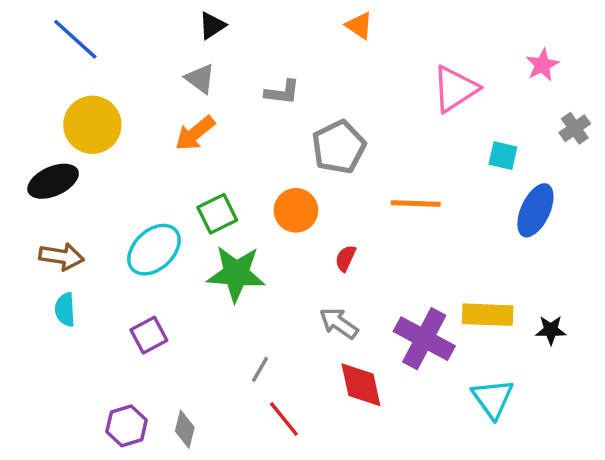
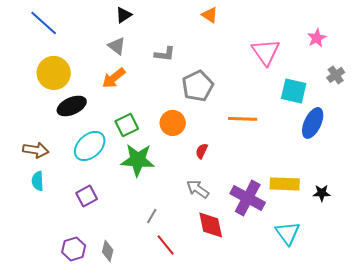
pink triangle: (455, 89) -> (266, 52), turned -32
cyan square: (503, 156) -> (294, 91), size x1.5
black ellipse: (53, 181) -> (72, 106), moved

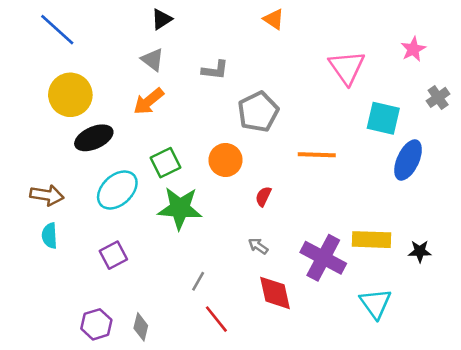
gray arrow: (198, 189) -> (258, 246), size x0.7

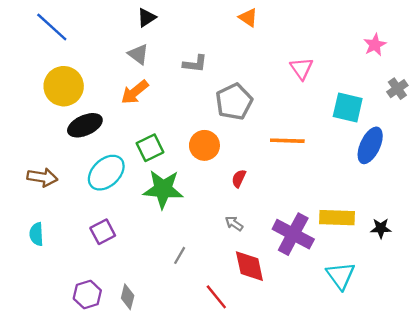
pink triangle: (347, 67) -> (302, 68), moved, size x0.7
cyan semicircle: (49, 236) -> (36, 234), moved
red line: (216, 319) -> (216, 297), moved

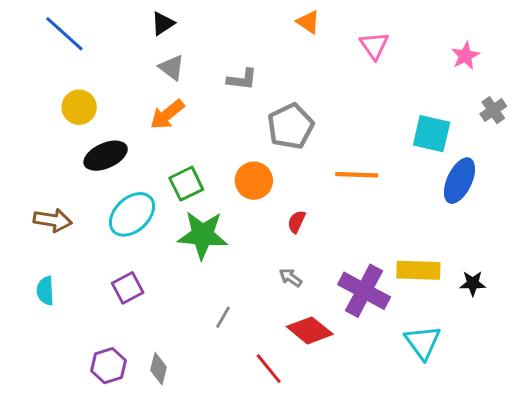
black triangle: (146, 18) -> (163, 23), moved
pink triangle: (302, 68) -> (374, 45), moved
yellow circle: (64, 86) -> (79, 107), size x0.7
red diamond: (249, 266) -> (310, 330), turned -39

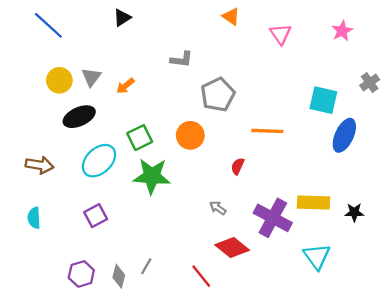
pink star: (465, 56) -> (342, 31), moved
gray triangle: (172, 68) -> (91, 77), moved, turned 30
orange arrow: (167, 115) -> (125, 86), size x0.7
red semicircle: (296, 222) -> (238, 166), moved
gray line: (223, 317) -> (146, 266), moved

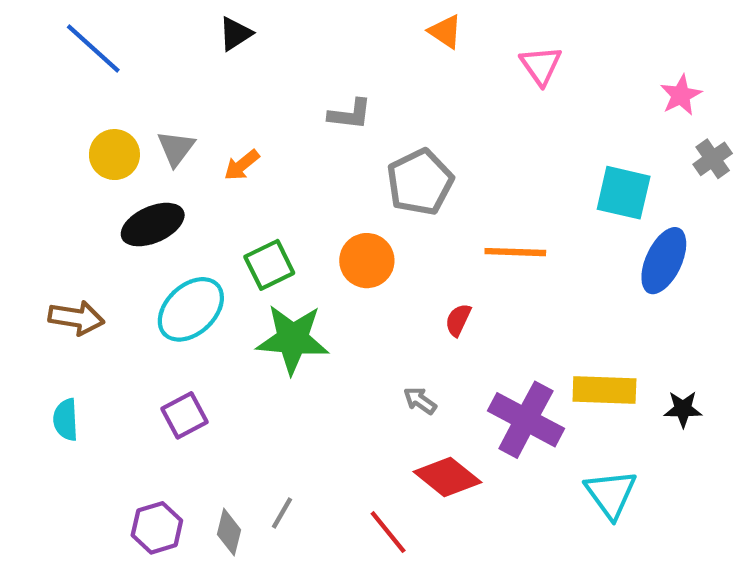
pink star: (342, 31) -> (681, 95), moved

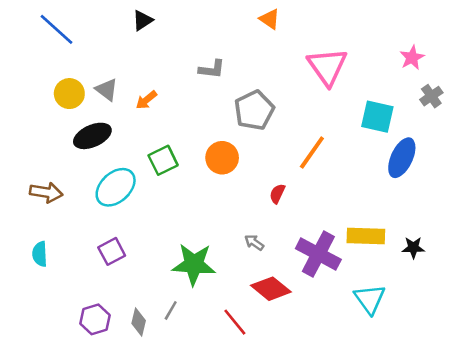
pink triangle: (541, 65) -> (327, 67), moved, size x1.6
gray triangle: (176, 148) -> (107, 90), turned -30
orange line: (515, 252) -> (312, 153), turned -57
green star: (293, 339) -> (194, 264), moved

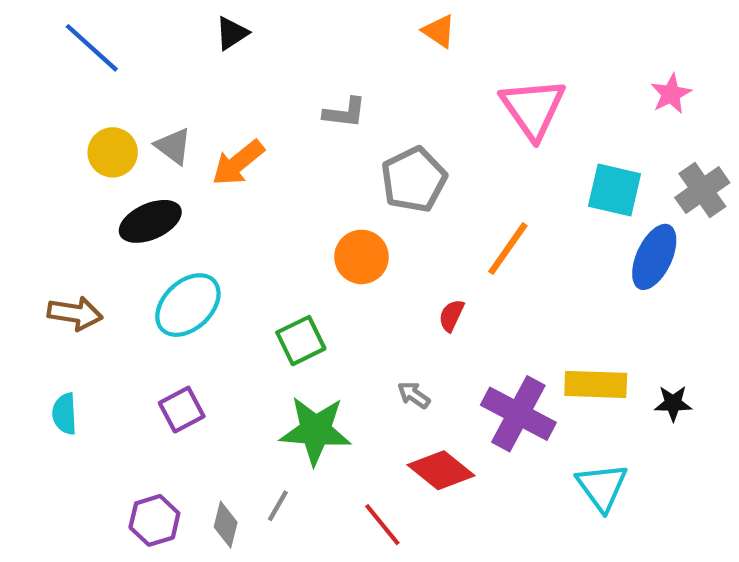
gray cross: (431, 96) -> (702, 190), moved, size x1.4
orange arrow: (146, 100) -> (238, 163), size x1.5
green square: (163, 160) -> (301, 341), moved

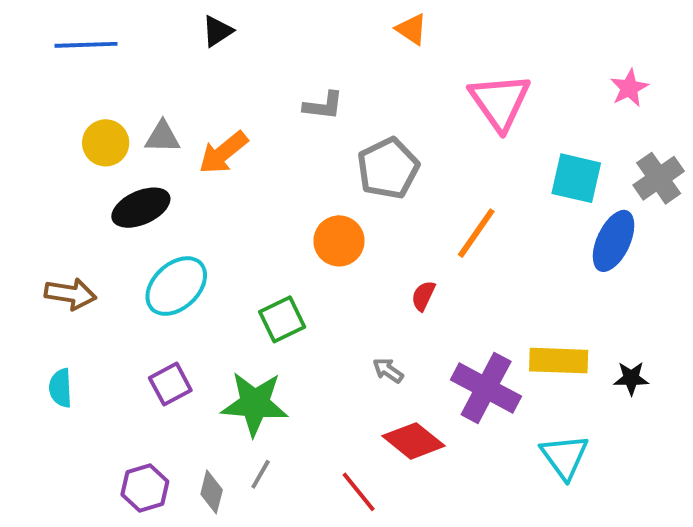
blue line: (92, 48) -> (86, 45), turned -44
gray triangle: (173, 146) -> (162, 137), turned -36
green star: (315, 430) -> (255, 404), moved

